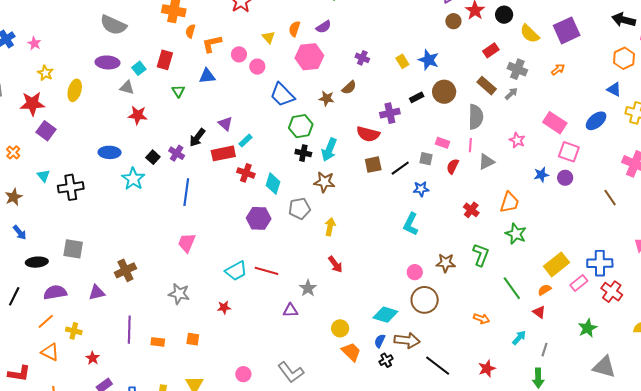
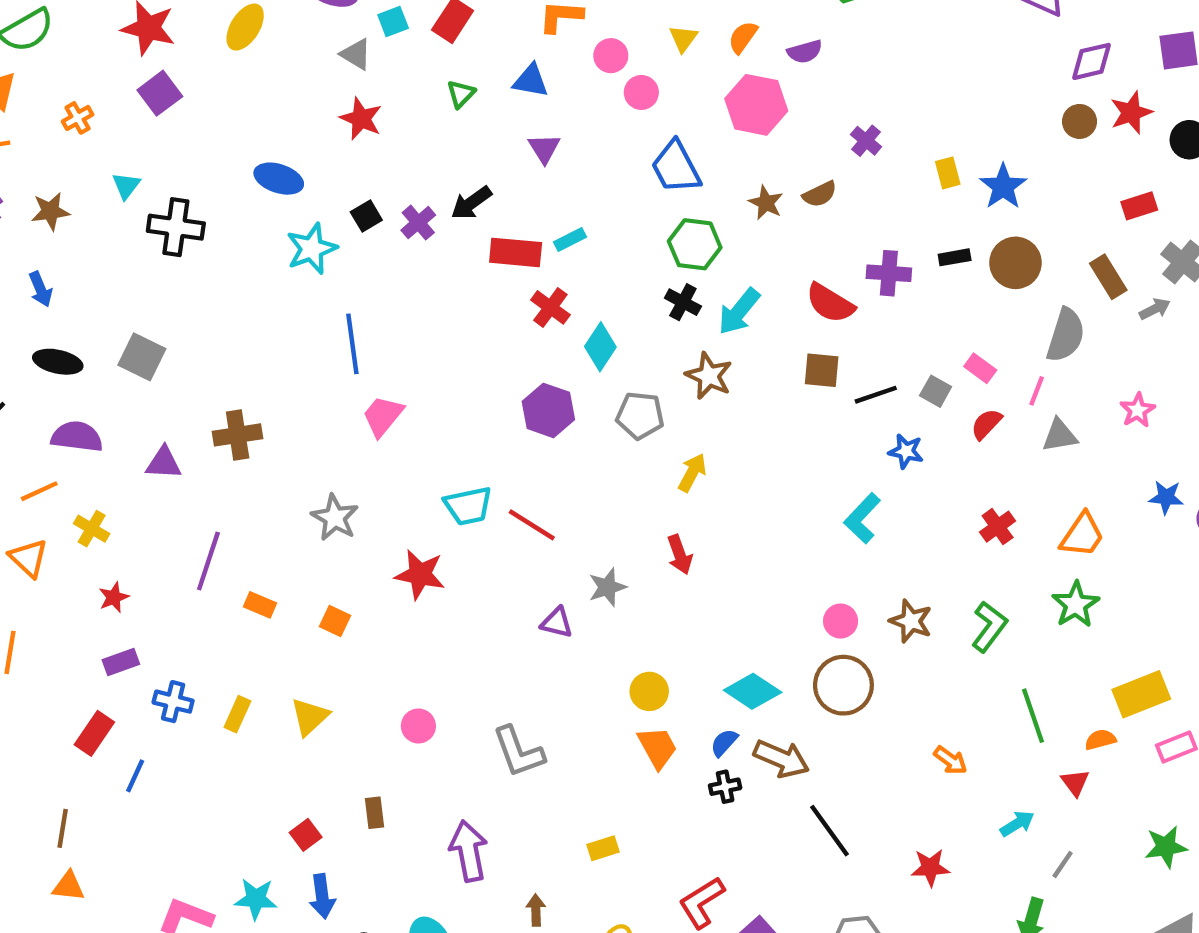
purple triangle: (225, 124) -> (544, 148), moved
blue line: (186, 192) -> (352, 344), moved, turned -32
red star: (224, 307) -> (420, 575), size x1.6

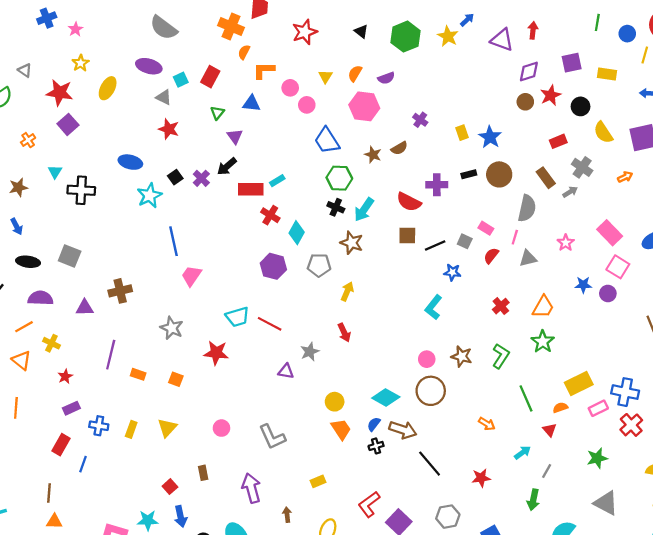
purple triangle: (544, 148) -> (235, 136), moved

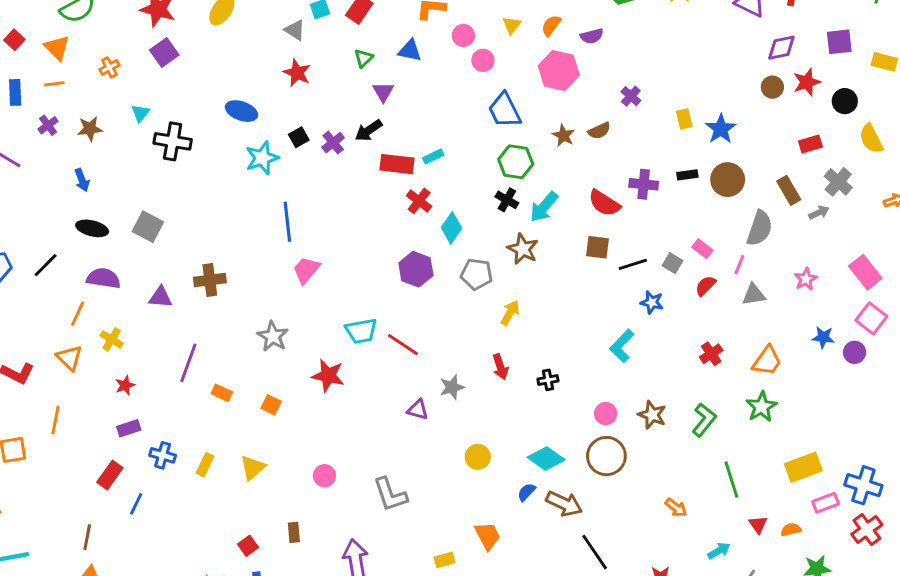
orange line: (24, 327) -> (78, 314), turned -42
orange semicircle: (560, 408) -> (791, 530), moved
orange trapezoid: (341, 429) -> (488, 536), moved
black cross: (376, 446) -> (548, 380), moved

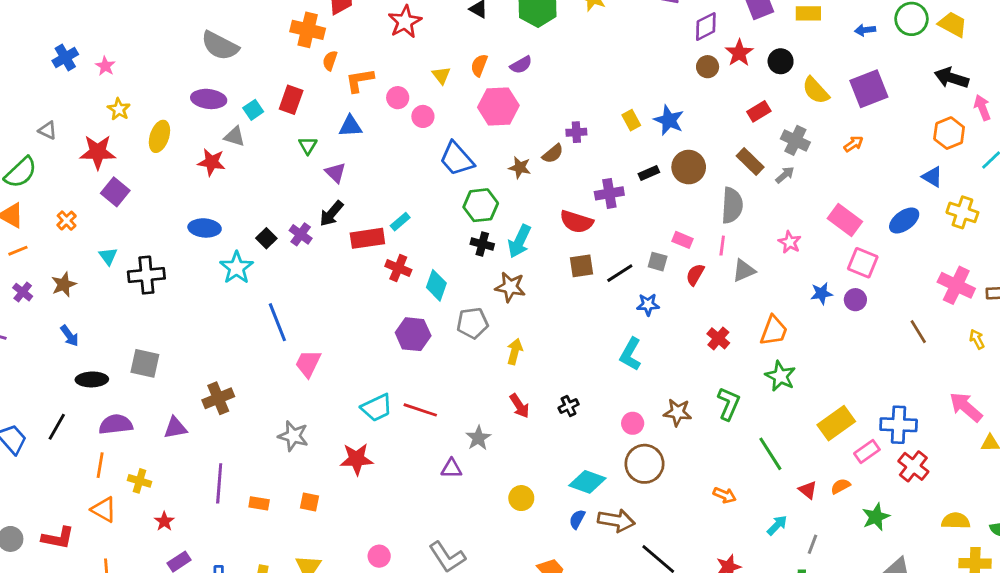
red star: (297, 73) -> (212, 162), moved
purple cross: (631, 96) -> (576, 132), moved, turned -30

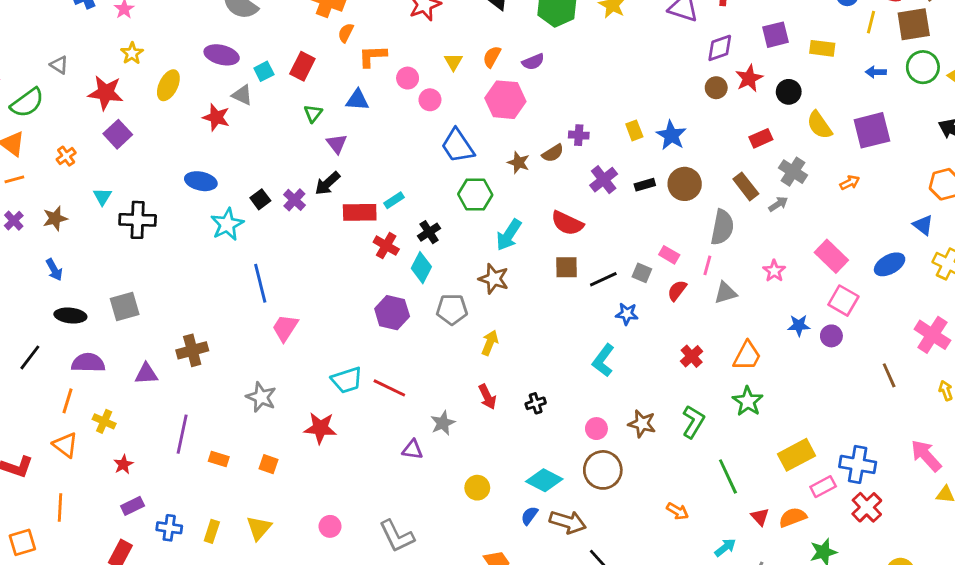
purple cross: (609, 193) -> (604, 180), moved, turned -36
black cross: (482, 244) -> (429, 232), moved, turned 35
gray square: (145, 363) -> (125, 306), turned -36
orange semicircle: (841, 486) -> (793, 517), size x1.4

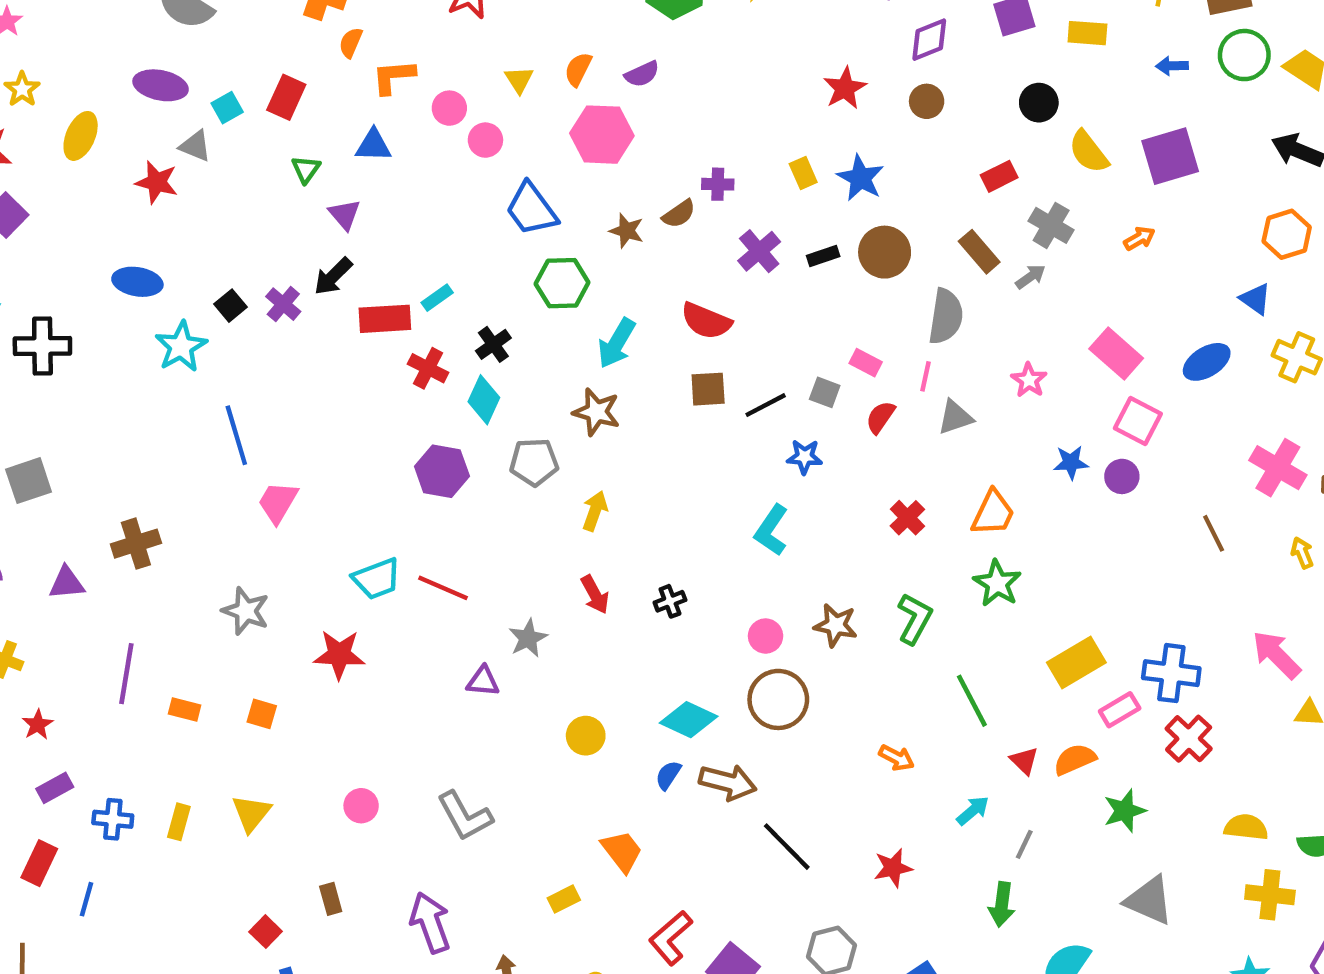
red star: (749, 78) -> (845, 88), moved

